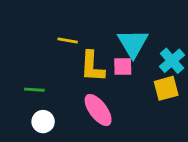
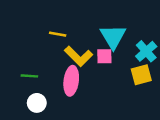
yellow L-shape: (92, 67) -> (79, 56), turned -48
pink ellipse: (98, 110) -> (71, 81), moved, turned 44

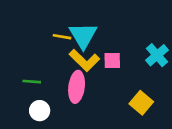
cyan triangle: (113, 37) -> (83, 35), moved
yellow square: (141, 75) -> (141, 103), moved, turned -35

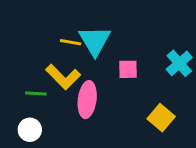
yellow L-shape: (84, 60) -> (63, 77), moved
white circle: (40, 111) -> (30, 130), moved

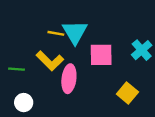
pink square: (128, 69) -> (101, 55), size x1.5
green line: (36, 94) -> (17, 69), moved

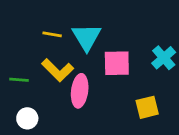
yellow line: (56, 33) -> (52, 34), moved
yellow square: (127, 93) -> (147, 107), turned 36

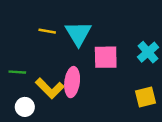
yellow L-shape: (58, 70) -> (50, 88), moved
yellow square: (147, 107) -> (146, 97), moved

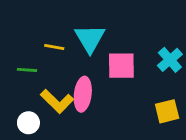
yellow line: (47, 31) -> (54, 47), moved
green line: (17, 72) -> (27, 70), moved

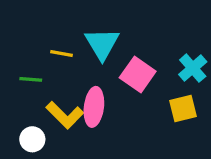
pink square: (121, 66) -> (138, 75), turned 36
yellow square: (167, 111) -> (183, 109), moved

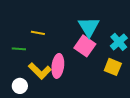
cyan triangle: (102, 44) -> (89, 27), moved
yellow square: (183, 109) -> (113, 67), turned 36

